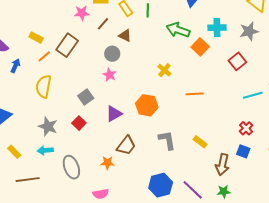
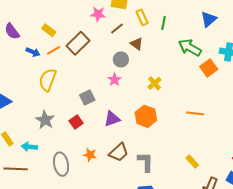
blue arrow: (15, 66) -> (33, 52), moved, turned 80
yellow cross: (164, 70) -> (154, 83), moved
gray L-shape: (167, 140) -> (146, 162), moved
cyan arrow: (45, 150) -> (29, 147), moved
orange star: (107, 163) -> (90, 155), moved

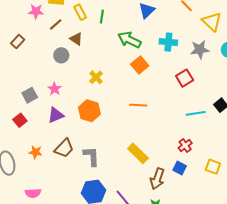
brown rectangle: (78, 43) -> (18, 41), size x0.6
orange square: (209, 68) -> (140, 65), moved
pink star: (115, 80) -> (55, 89), moved
yellow rectangle: (192, 162) -> (138, 153), size x1.5

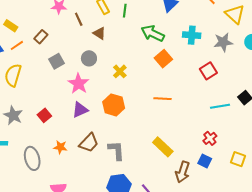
brown line: (56, 25) -> (79, 19), turned -72
gray circle: (61, 55) -> (89, 58), moved
pink star: (55, 89) -> (79, 84), size x1.5
gray square: (30, 95) -> (57, 61), moved

